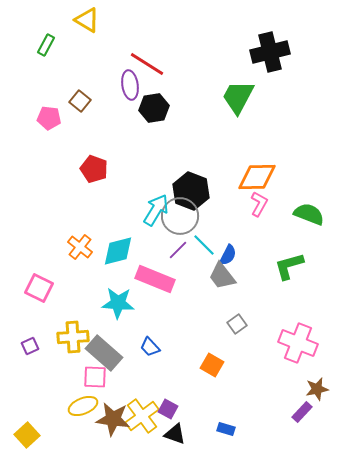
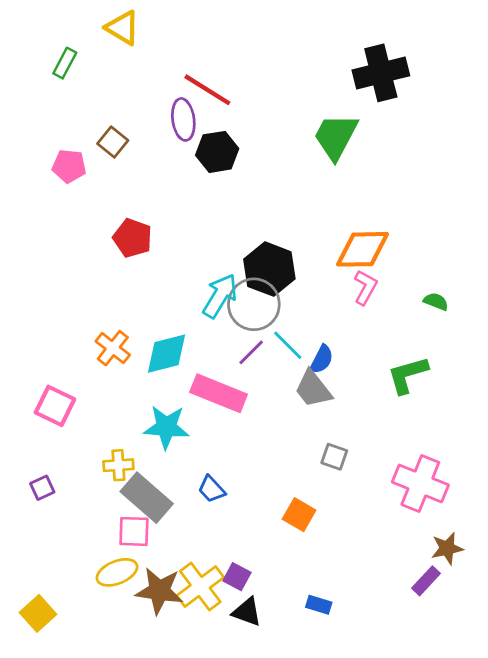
green semicircle: (309, 214) -> (436, 301), size x0.6
gray square: (237, 324) -> (334, 457), turned -36
yellow cross: (73, 337) -> (118, 465), moved, size x0.7

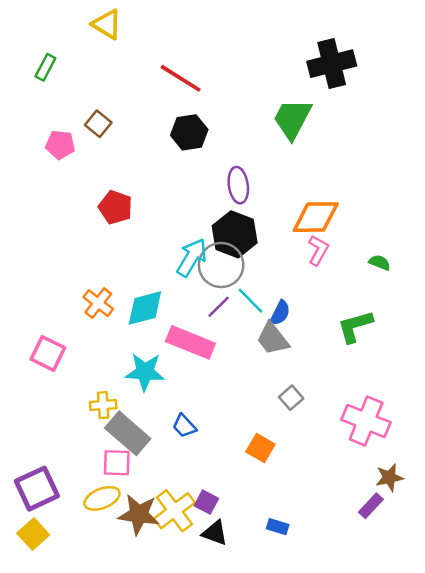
green rectangle: (65, 63) -> (45, 67), moved
purple ellipse: (183, 119) -> (238, 185), moved
gray square: (334, 457) -> (291, 398), turned 30
purple square: (42, 488) -> (37, 489), moved, size x2.0

